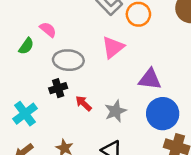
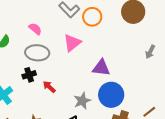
pink semicircle: (48, 30) -> (35, 29), moved
gray star: (115, 111) -> (82, 101), moved

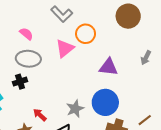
orange circle: (92, 17) -> (86, 34), moved
purple triangle: (101, 68) -> (108, 67), moved
red arrow: (49, 87) -> (40, 115), moved

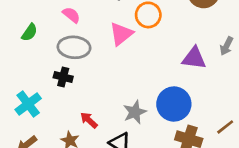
purple triangle: (108, 67) -> (194, 58), moved
black cross: (20, 82) -> (63, 77), turned 32

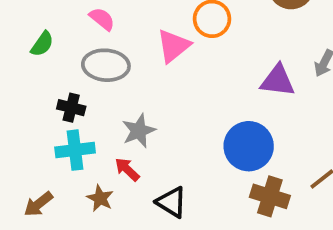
black cross: (63, 77) -> (71, 108), moved
cyan cross: (28, 104) -> (75, 150), moved, turned 30
gray star: (135, 112) -> (139, 131), moved

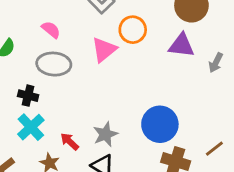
purple triangle: (278, 81) -> (181, 45), moved
gray star: (139, 131) -> (105, 134), moved
cyan cross: (75, 150) -> (31, 127), turned -36

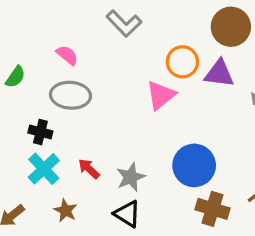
orange circle: (133, 30) -> (182, 62), moved
pink triangle: (104, 50) -> (161, 95), moved
red arrow: (70, 141) -> (89, 169), moved

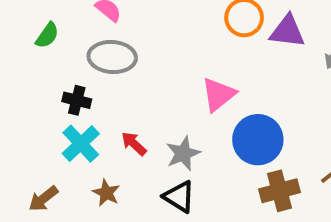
pink triangle: (161, 95) -> (218, 94), moved
brown cross: (213, 209) -> (280, 191), turned -32

